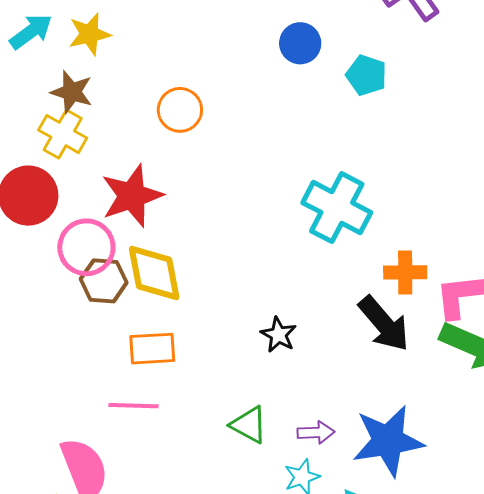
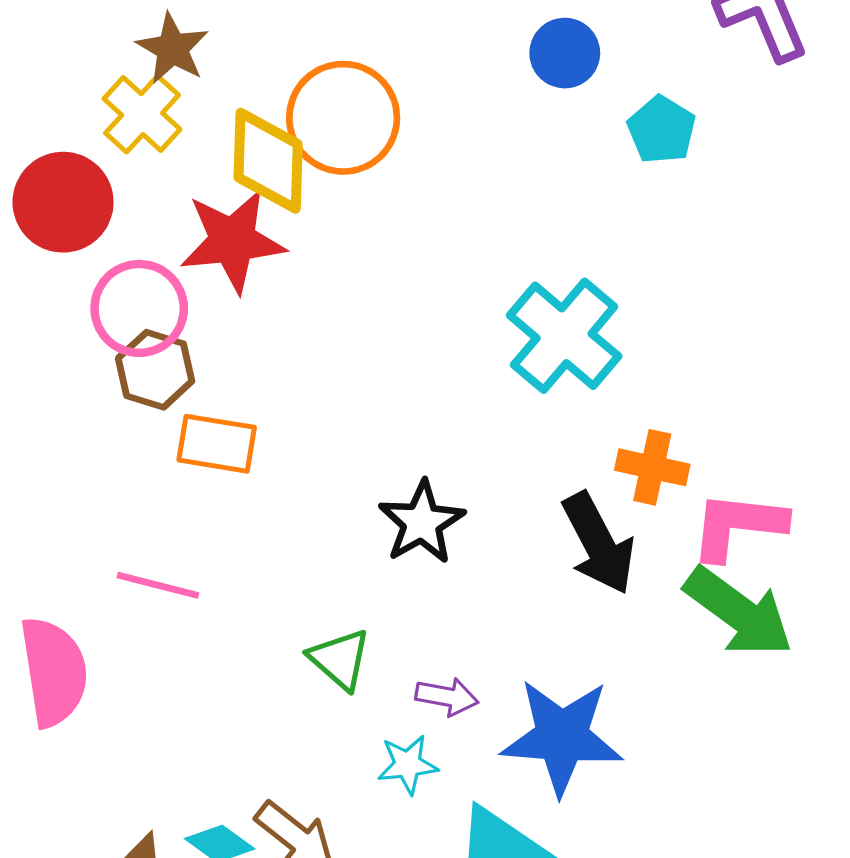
orange circle: (180, 110) -> (343, 118), size x1.5
yellow diamond: (154, 273) -> (268, 161), moved
black star: (278, 335) -> (422, 522), size x1.4
orange rectangle: (152, 349) -> (217, 444), moved

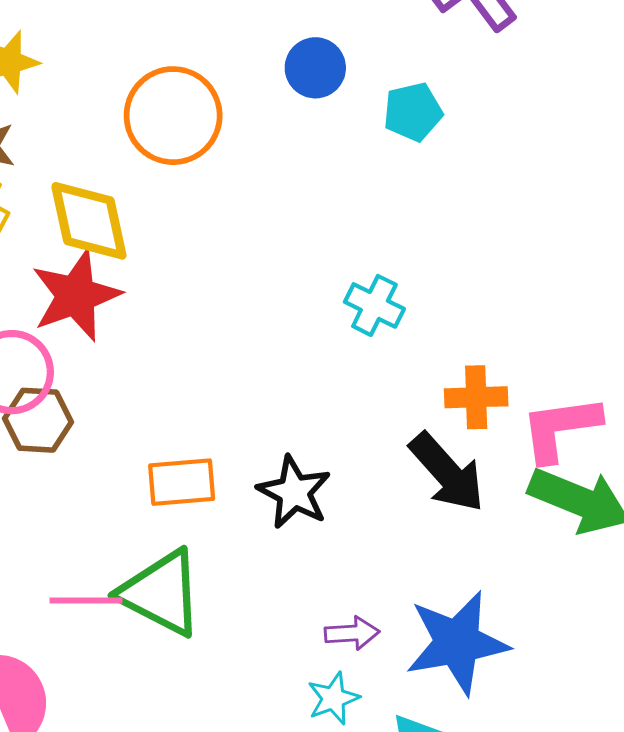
orange circle: (343, 118) -> (173, 116), moved
cyan pentagon: (662, 130) -> (413, 112), turned -30
cyan cross: (564, 336) -> (374, 305), size x0.6
orange rectangle: (217, 444) -> (182, 482), moved
green triangle: (340, 659) -> (161, 593), moved, size x1.6

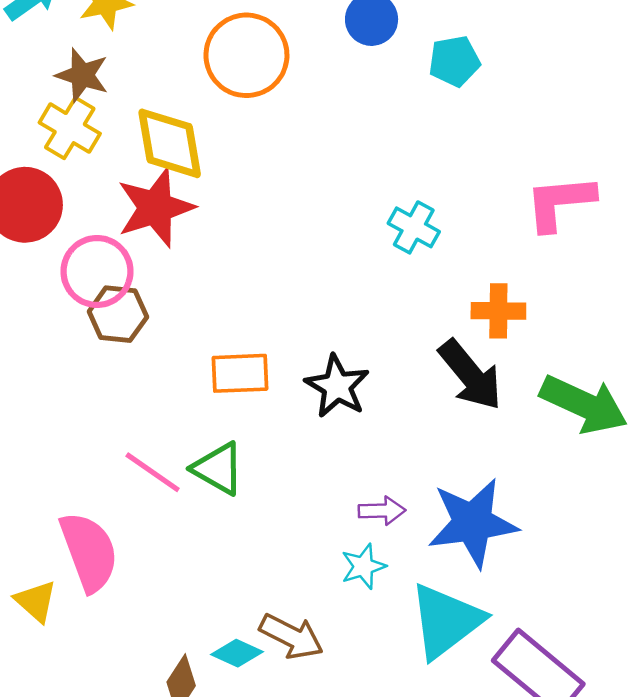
pink L-shape: (560, 428) -> (560, 203), moved
green triangle: (161, 593) -> (218, 469), size x0.7
pink line: (86, 601) -> (153, 472), turned 32

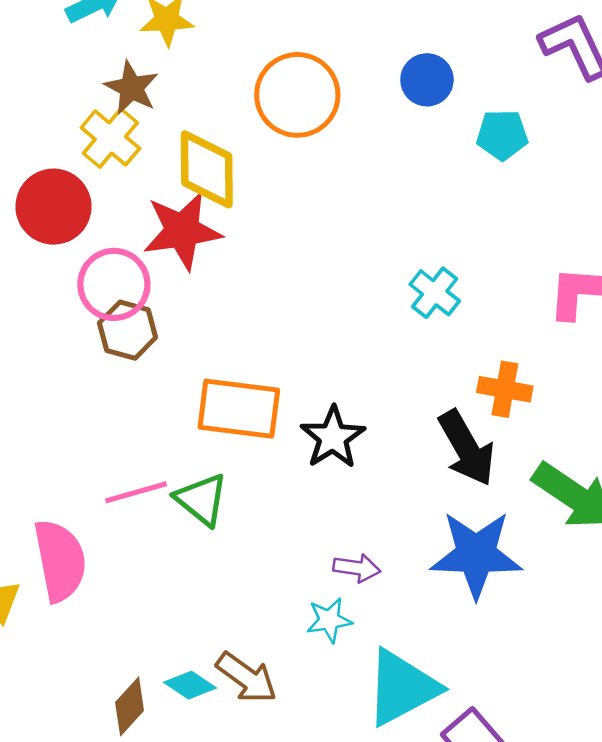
orange rectangle: (240, 373) -> (239, 409), size x1.4
pink line: (153, 472) -> (136, 492), turned -60
blue star: (473, 523) -> (476, 554), moved

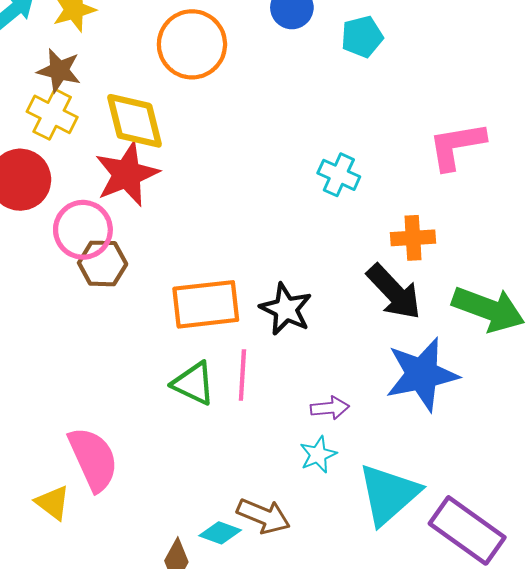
pink line: (136, 492) -> (242, 375), moved, turned -57

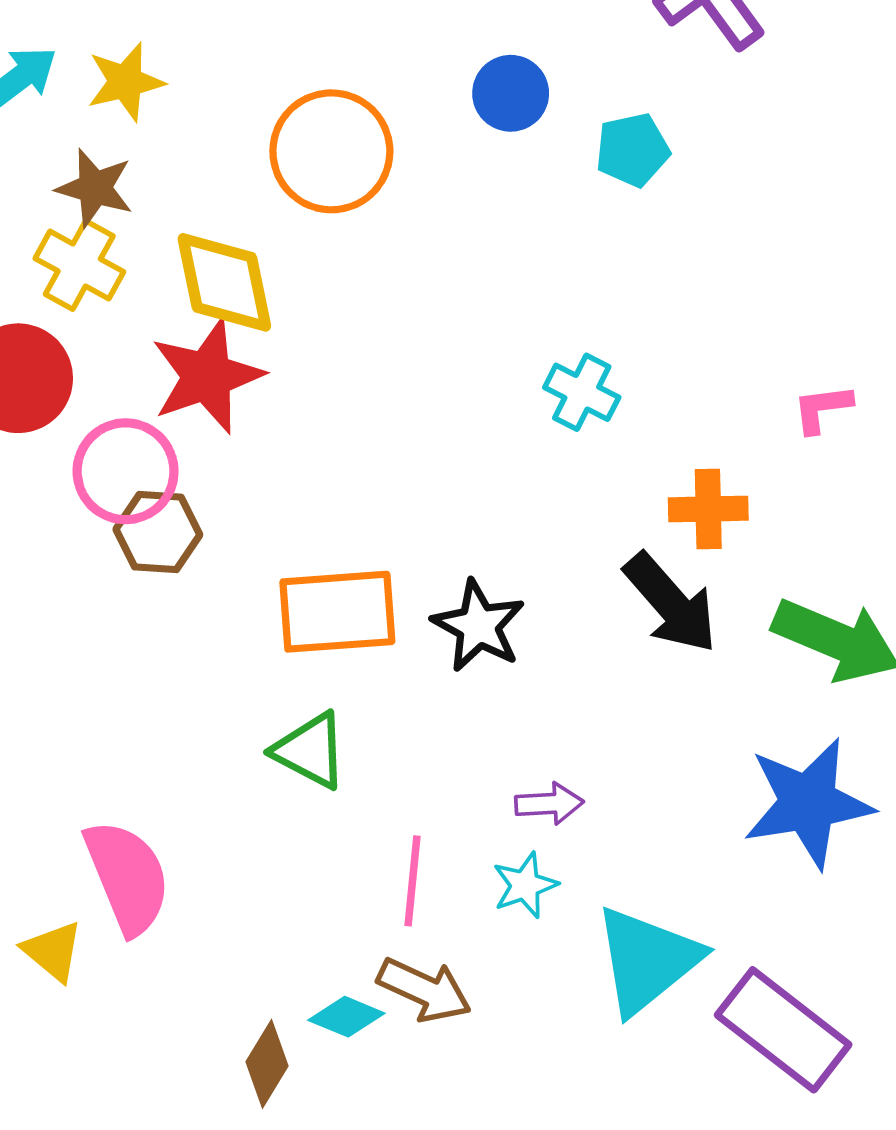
pink L-shape: (457, 146) -> (822, 408), moved, size x0.6
blue star: (422, 374) -> (808, 803), moved
pink line: (242, 375) -> (413, 881), moved

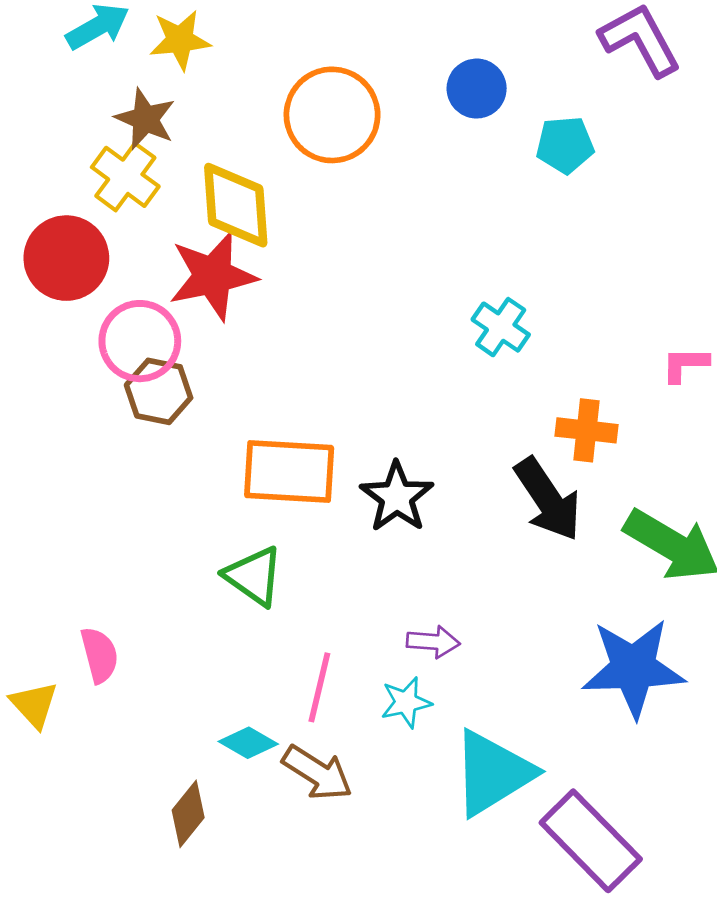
pink semicircle: (127, 877) -> (99, 655), size x0.6
cyan diamond: (346, 1017) -> (248, 743), moved

